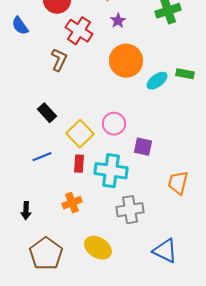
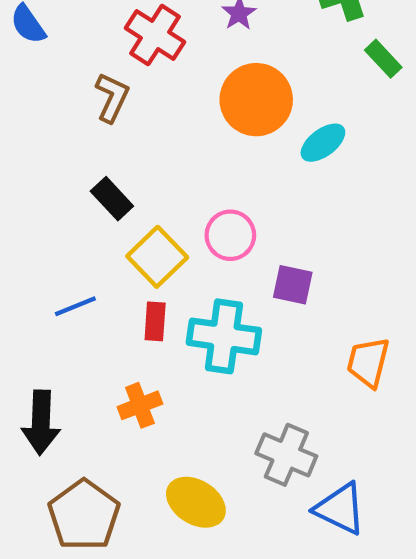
green rectangle: (185, 74) -> (383, 59), moved, turned 36
black rectangle: (47, 113) -> (112, 199), moved
gray cross: (130, 210) -> (286, 455), moved, turned 32
black arrow: (26, 211) -> (41, 423), size x1.6

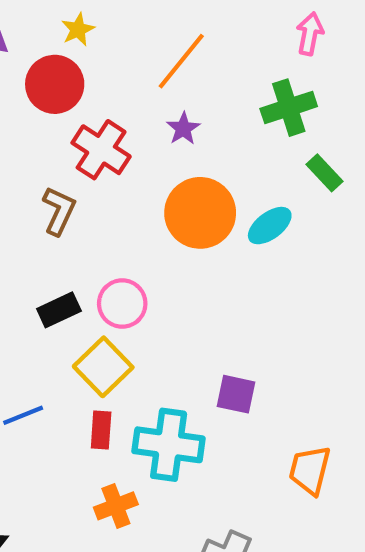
cyan ellipse: (323, 143) -> (270, 226), moved
black rectangle: (112, 199) -> (59, 310), turned -72
pink circle: (230, 235) -> (122, 304), moved
orange cross: (140, 405) -> (116, 506), moved

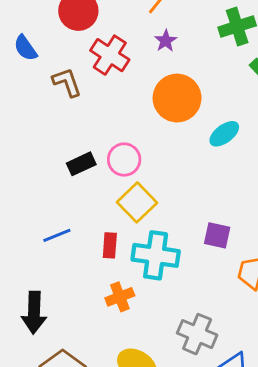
brown L-shape: (59, 211) -> (67, 82), moved, turned -44
cyan ellipse: (270, 226) -> (224, 134), moved
yellow square: (103, 367) -> (137, 202), moved
purple square: (236, 394) -> (217, 235), moved

